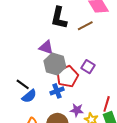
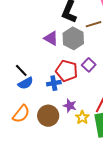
gray hexagon: (55, 64) -> (73, 38), moved
red pentagon: (67, 77) -> (67, 71), turned 30

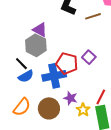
purple triangle: (51, 38) -> (40, 30), moved
gray hexagon: (73, 38) -> (36, 45), moved
blue cross: (54, 83) -> (54, 76), size x1.6

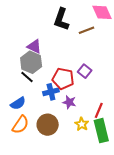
black line: (21, 64) -> (27, 77), moved
blue semicircle: (26, 76) -> (18, 103), moved
blue cross: (54, 76) -> (51, 92), size x0.7
purple star: (70, 98) -> (69, 102), moved

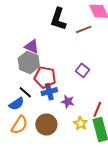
black line: (27, 77) -> (25, 92), moved
red pentagon: (63, 79) -> (45, 77), moved

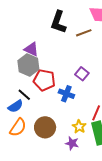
blue cross: (49, 92) -> (66, 94), moved, turned 35
purple star: (68, 102) -> (72, 143), moved

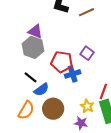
red pentagon: (44, 80) -> (62, 62), moved
blue cross: (66, 94) -> (73, 74), turned -35
blue semicircle: (15, 106) -> (41, 90), moved

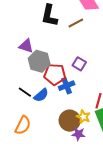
gray hexagon: (33, 47) -> (39, 61), moved
blue semicircle: (41, 90) -> (41, 95), moved
brown circle: (53, 109) -> (70, 121), moved

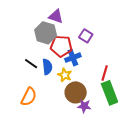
purple triangle: (26, 46) -> (56, 16), moved
blue semicircle: (41, 95) -> (47, 67), turned -56
yellow star: (83, 117) -> (65, 75), moved

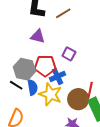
gray hexagon: (46, 33) -> (24, 69), moved
yellow star: (65, 75) -> (50, 94), size x1.6
brown circle: (76, 92) -> (78, 99), moved

